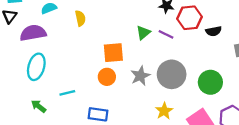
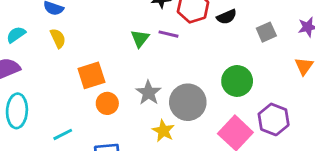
orange square: (113, 53) -> (91, 75), moved
gray circle: (172, 74) -> (188, 102), moved
yellow star: (164, 111) -> (163, 131), moved

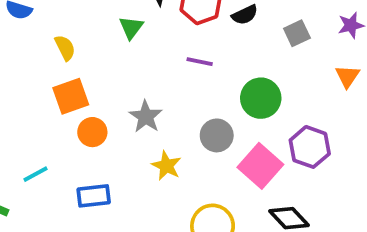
purple line: (169, 34) -> (200, 62), moved
yellow semicircle: (58, 38) -> (65, 48), moved
green triangle: (140, 38) -> (131, 28), moved
gray circle: (188, 102) -> (217, 135), moved, size x0.7

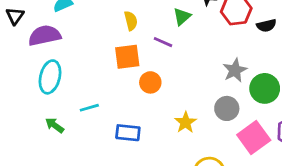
purple line: (200, 62) -> (163, 42), moved
gray star: (146, 117) -> (235, 70), moved
orange circle: (92, 132) -> (150, 82), moved

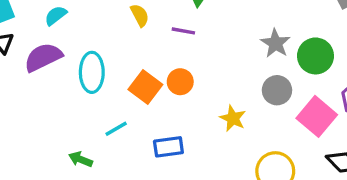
orange square: (127, 57) -> (145, 87), moved, turned -32
cyan ellipse: (50, 77) -> (92, 72), moved

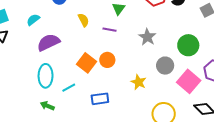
gray star: (275, 43) -> (147, 37), moved
purple semicircle: (43, 57) -> (48, 42), moved
cyan ellipse: (92, 72) -> (46, 76), moved

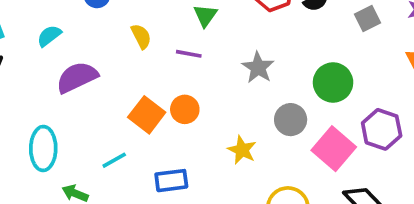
cyan ellipse: (46, 76) -> (43, 148), moved

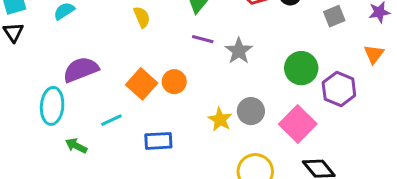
purple line: (189, 54) -> (203, 39), moved
purple semicircle: (77, 77) -> (81, 70), moved
gray circle: (291, 120) -> (251, 111), moved
purple hexagon: (382, 129) -> (339, 89), moved

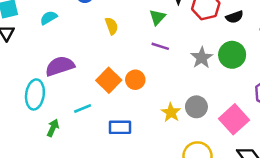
gray star: (239, 51) -> (202, 58), moved
green circle: (301, 68) -> (232, 55), moved
green arrow: (76, 146) -> (53, 128), turned 84

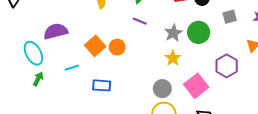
cyan ellipse: (35, 94) -> (33, 53), turned -40
gray circle: (196, 107) -> (162, 89), moved
yellow star: (171, 112) -> (173, 58), moved
green arrow: (53, 128) -> (38, 79), moved

